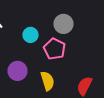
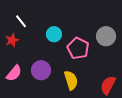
gray circle: (63, 24) -> (106, 36), moved

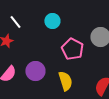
cyan circle: (54, 34) -> (52, 21), moved

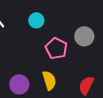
purple circle: (35, 71) -> (19, 84), moved

